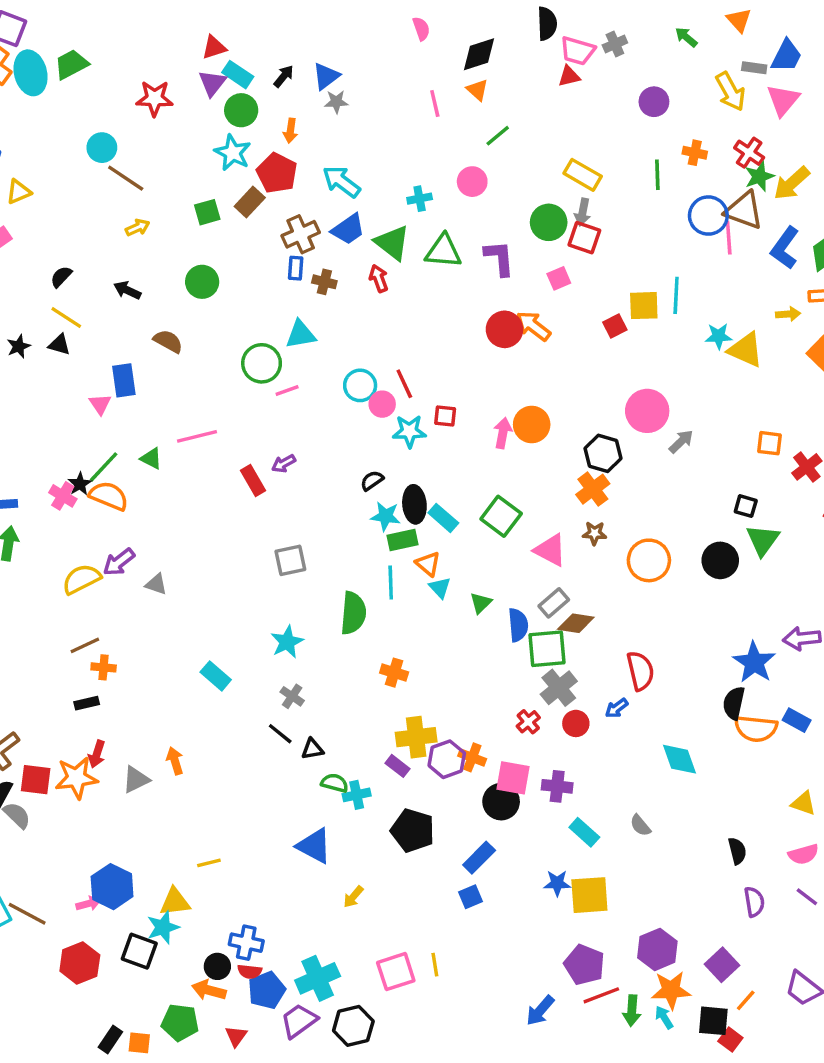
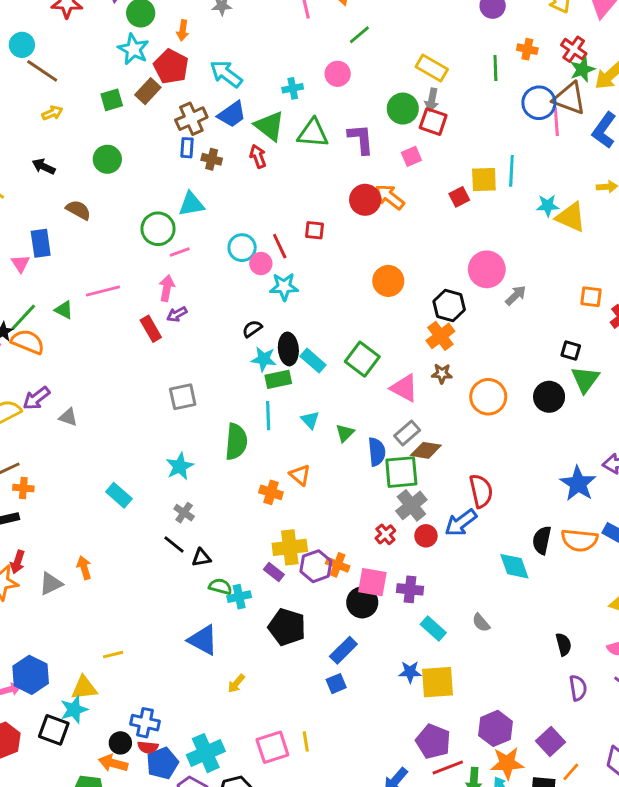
red square: (445, 416) -> (314, 230), moved
pink arrow: (503, 433) -> (167, 288), moved
orange triangle: (428, 564) -> (300, 475), moved
black semicircle: (734, 703) -> (542, 540), moved
blue arrow: (617, 708) -> (461, 523), size x1.6

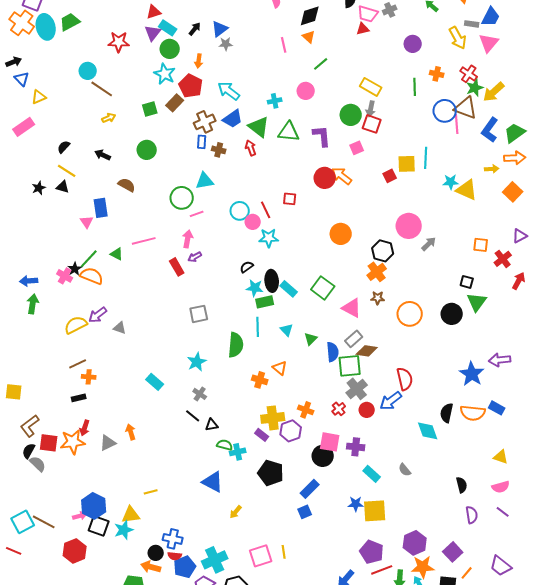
orange cross: (338, 565) -> (306, 410), moved
black square: (54, 730) -> (99, 526), moved

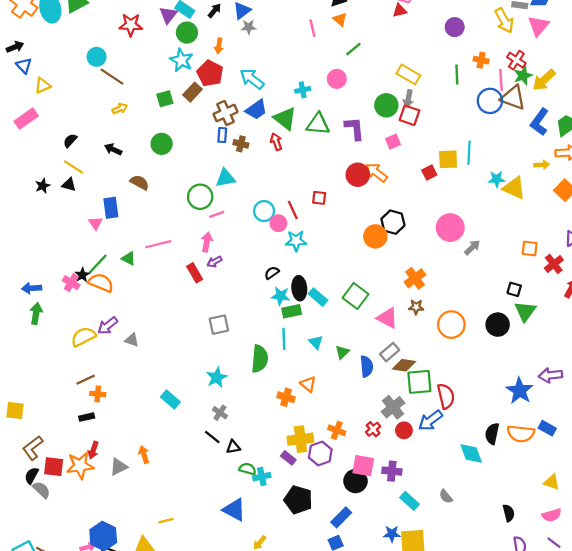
pink line: (457, 124) -> (501, 80), moved
black hexagon: (383, 251) -> (393, 222), moved
green square: (350, 366) -> (419, 382), moved

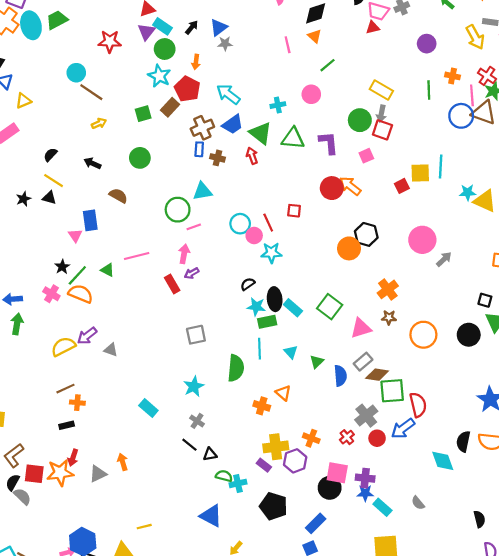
black star: (82, 275) -> (62, 267), moved
pink triangle: (387, 318) -> (361, 328), turned -45
blue star: (392, 534) -> (365, 493), moved

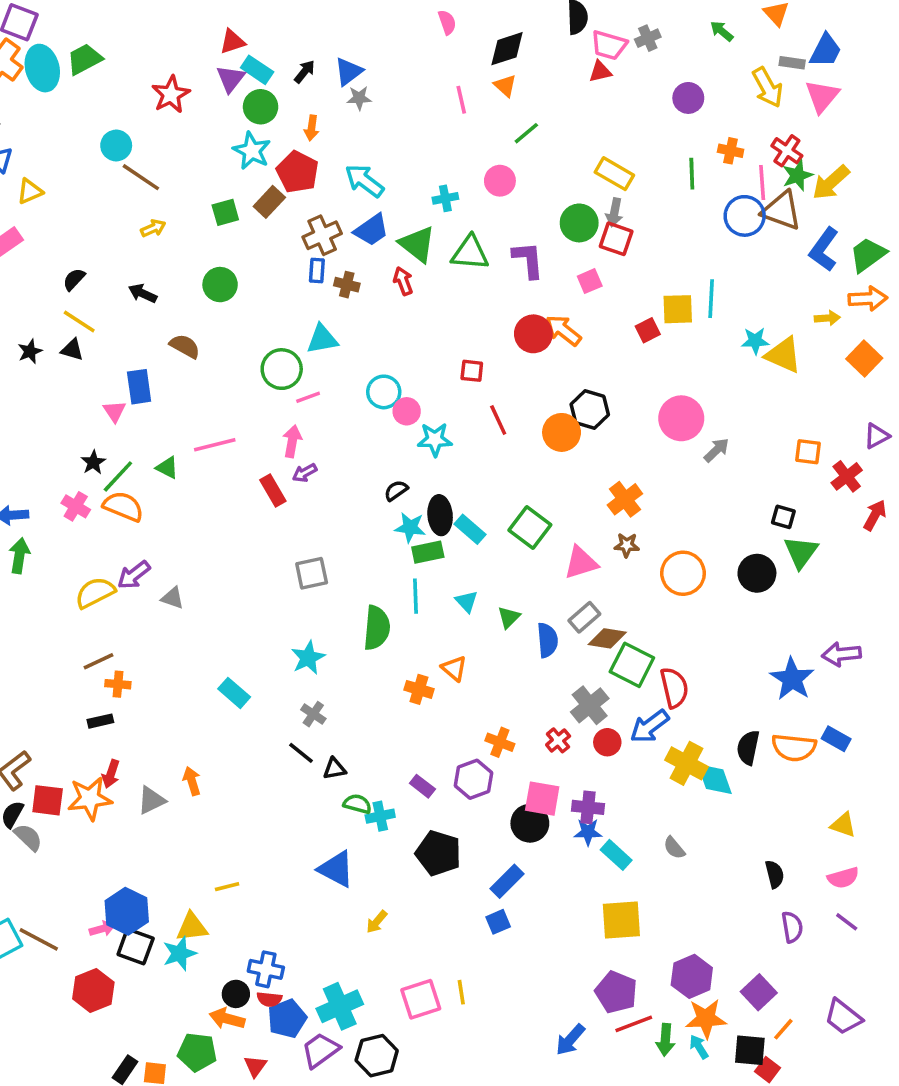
red star: (110, 41) -> (171, 94), turned -30
red line: (268, 223) -> (498, 420), moved
green square: (392, 391) -> (632, 665), turned 32
yellow cross: (276, 447) -> (687, 763), moved, turned 35

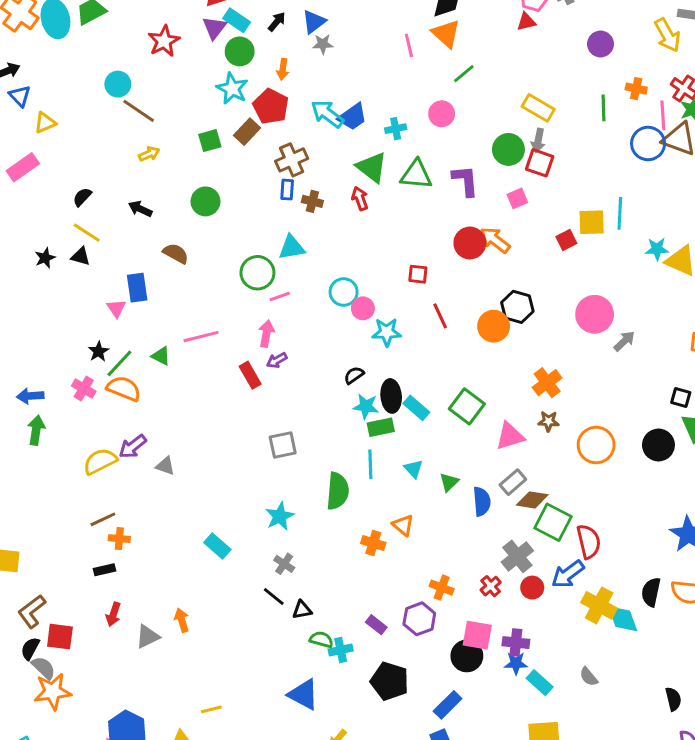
orange triangle: (505, 86) -> (446, 34), size x1.5
blue trapezoid: (371, 230) -> (353, 117), moved
orange star: (90, 799) -> (52, 692), moved

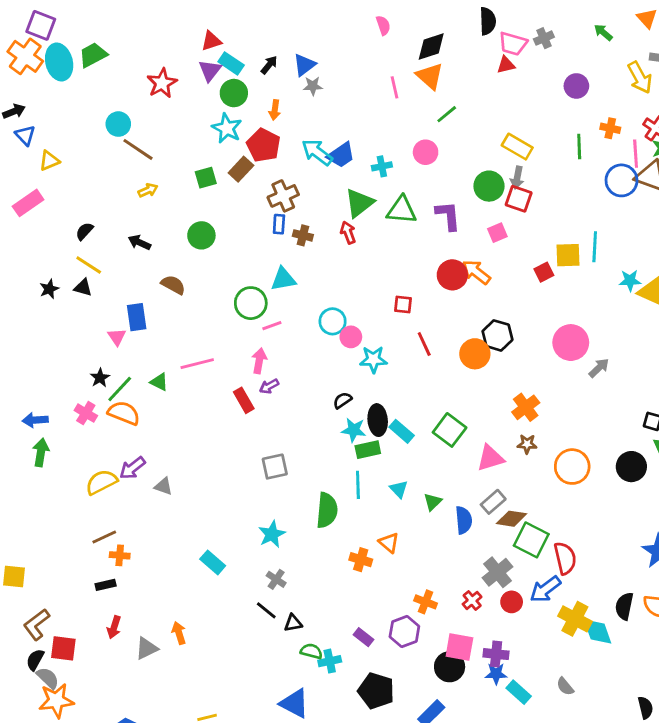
green triangle: (372, 167) -> (359, 203), turned 44

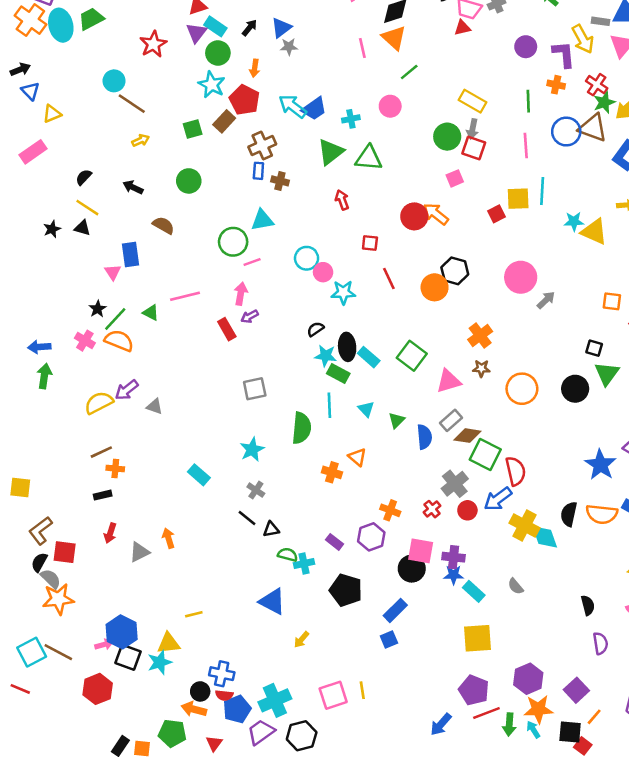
pink line: (636, 154) -> (526, 145), moved
purple L-shape: (448, 216) -> (564, 54), moved
red arrow: (348, 233) -> (342, 200), moved
green rectangle: (368, 450) -> (338, 373), turned 40

